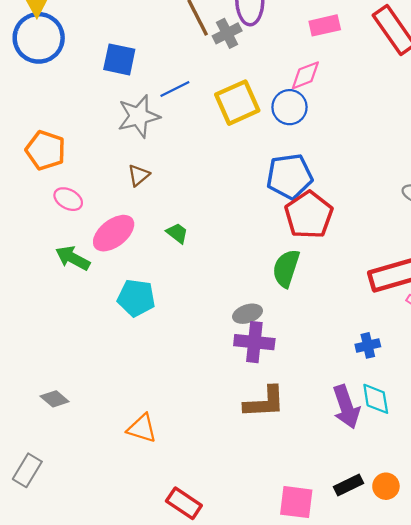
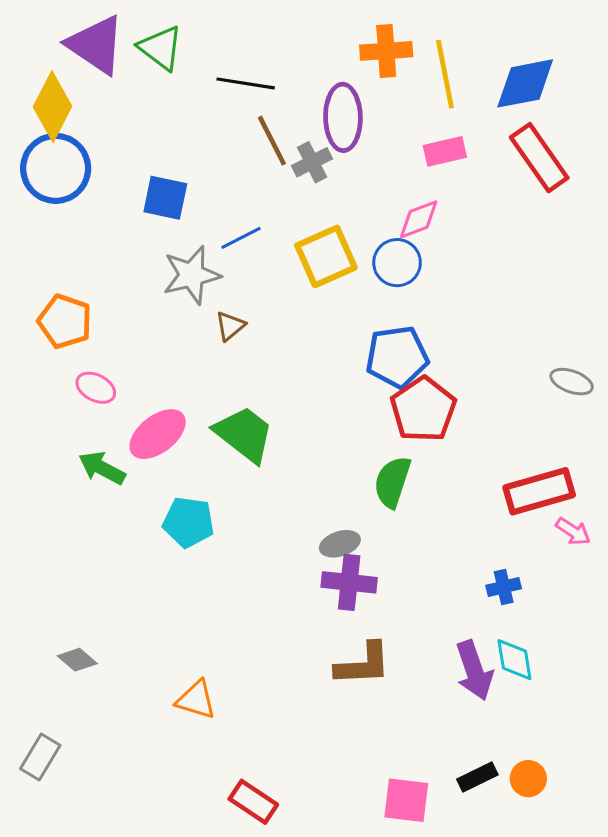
brown triangle: (139, 175) -> (230, 326), moved
green trapezoid: (177, 233) -> (244, 434), size x2.0

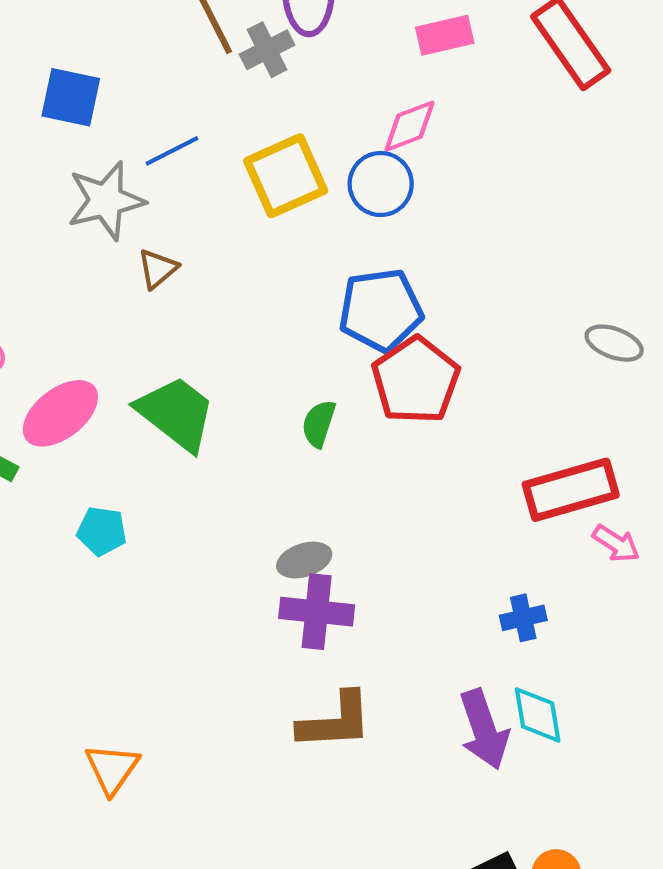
green semicircle: (392, 482) -> (319, 424), moved, size x0.7
cyan pentagon: (188, 522) -> (102, 531), size x0.7
orange triangle: (196, 700) -> (112, 769), turned 48

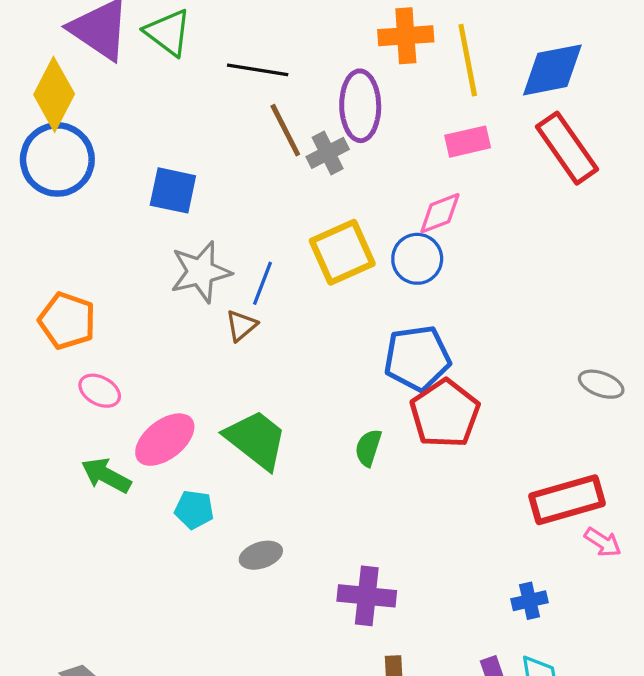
blue line: (172, 151) -> (262, 283), moved, turned -42
cyan pentagon: (102, 531) -> (194, 510), moved
gray ellipse: (304, 560) -> (261, 555), moved

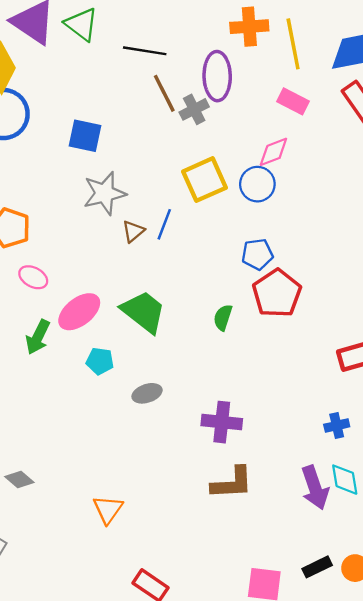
pink rectangle: (468, 142) -> (293, 101), turned 40
blue line: (262, 283) -> (164, 224), moved
blue pentagon: (417, 358) -> (257, 254), size x0.7
green arrow: (106, 475) -> (38, 337), turned -92

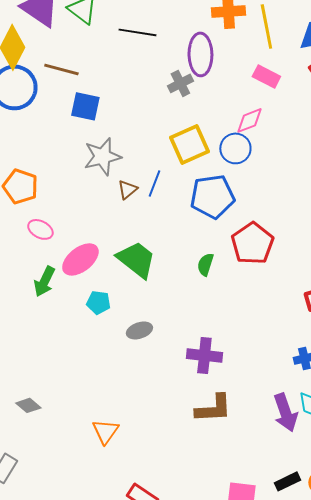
brown line: (164, 93) -> (61, 69), moved, turned -48
blue pentagon: (257, 254) -> (212, 196), moved, size x1.6

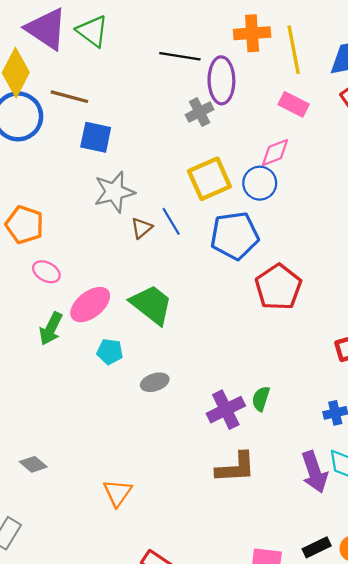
black line: (137, 32) -> (180, 56), moved
blue line: (154, 183) -> (171, 221), turned -52
green semicircle: (205, 264) -> (261, 399), moved
purple cross: (204, 355) -> (226, 410), turned -32

